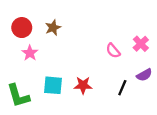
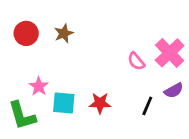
pink cross: (141, 44) -> (170, 53), size x1.5
pink star: (30, 53) -> (39, 86), moved

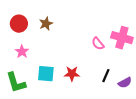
pink cross: (170, 53) -> (122, 38), turned -30
pink star: (39, 86) -> (22, 52), moved
purple semicircle: (174, 91) -> (125, 83), moved

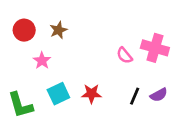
pink star: (22, 52) -> (42, 61), moved
cyan square: (46, 74) -> (58, 94), turned -30
purple semicircle: (125, 83) -> (159, 95), moved

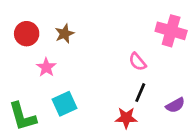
pink cross: (155, 48) -> (171, 31), moved
red star: (91, 94) -> (126, 118), moved
black line: (135, 96) -> (140, 93), moved

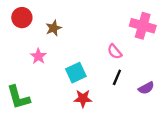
red circle: (27, 34) -> (22, 18), moved
cyan square: (64, 104) -> (76, 73), moved
red star: (126, 118) -> (83, 98), moved

